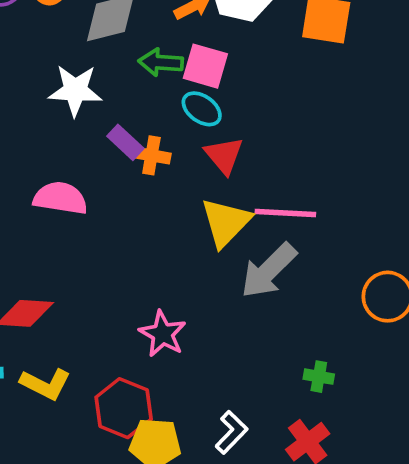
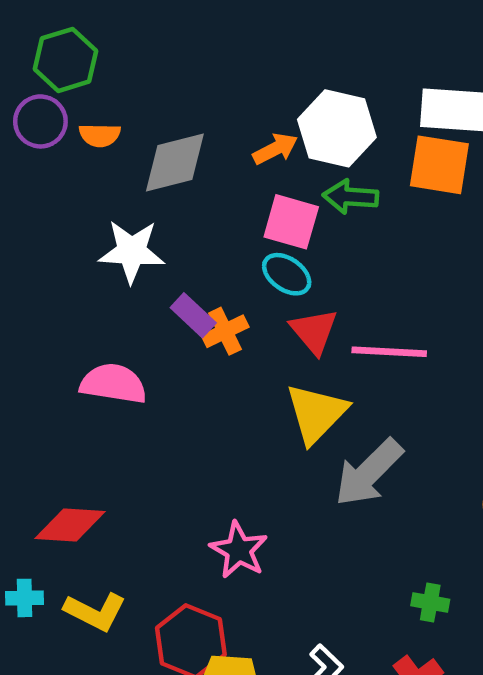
green arrow: (161, 62) -> (350, 197), moved
orange cross: (151, 155) -> (225, 331), turned -36
pink line: (285, 213) -> (389, 352), moved

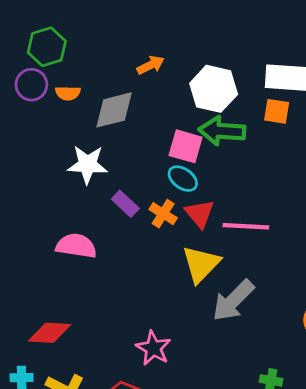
orange arrow: (275, 149) -> (151, 65), moved
orange square: (439, 165) -> (277, 111), size x0.7
green arrow: (350, 197) -> (222, 131), size x1.4
orange cross: (225, 331) -> (163, 214), moved, turned -32

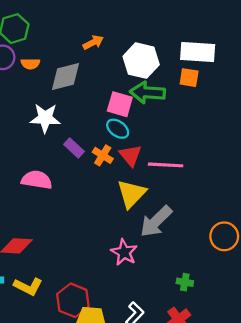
pink star: (153, 348) -> (124, 252), moved

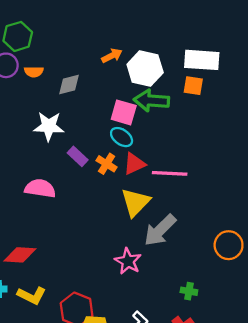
orange arrow: (93, 42) -> (112, 56), moved
gray diamond: (65, 77) -> (69, 85), size x0.7
red triangle: (130, 155) -> (134, 164), turned 45

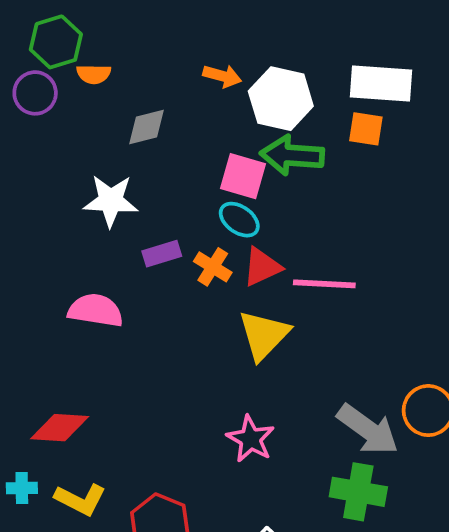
orange arrow: (112, 56) -> (222, 76), turned 42
orange semicircle: (34, 72) -> (94, 74), moved
purple rectangle: (78, 156) -> (162, 254), turned -60
gray arrow: (160, 230) -> (368, 429), moved, turned -99
green cross: (189, 291) -> (358, 492), size x1.8

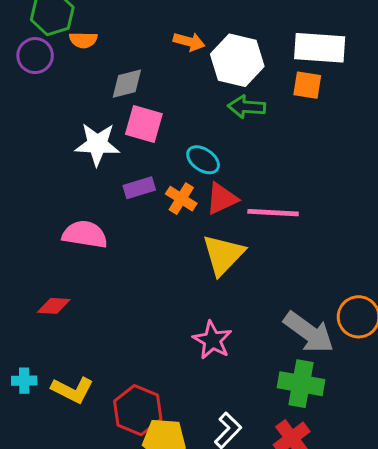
green arrow: (292, 155) -> (247, 107), size x0.7
pink square: (243, 176) -> (144, 124), moved
red diamond: (60, 428) -> (54, 306), moved, size x0.7

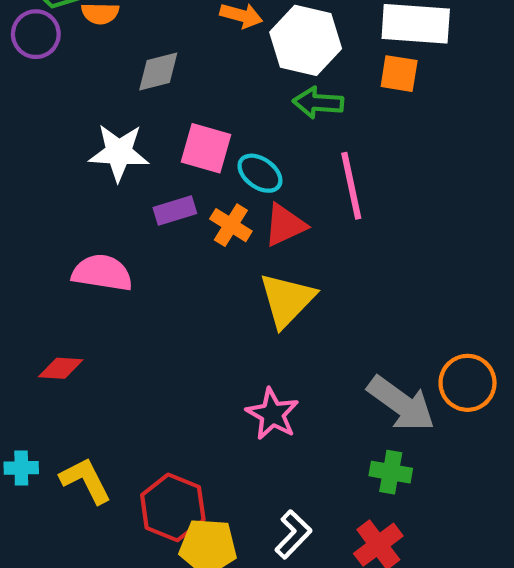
pink square: (144, 124) -> (206, 148), moved
pink line: (273, 213) -> (351, 186), moved, turned 75
green cross: (301, 384) -> (391, 472), size x0.7
yellow L-shape: (72, 390) -> (86, 480), turned -144

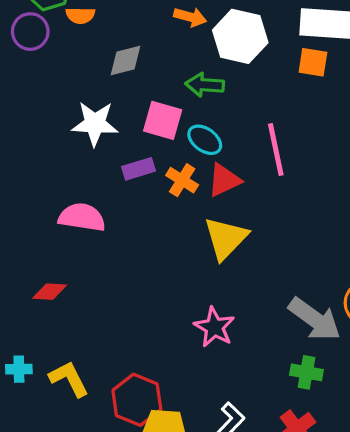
green arrow: (318, 103) -> (205, 85), moved

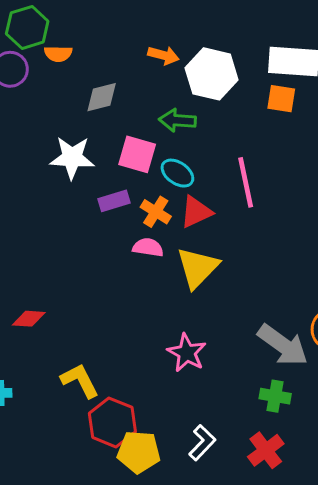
pink semicircle: (82, 217) -> (148, 247), moved, size x0.7
yellow L-shape: (69, 379) -> (80, 381), moved

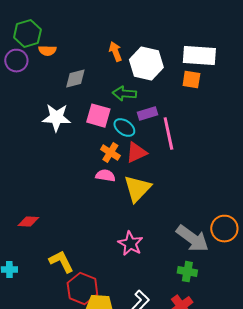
orange arrow: (164, 55) -> (115, 52), turned -126
purple rectangle: (114, 201) -> (147, 114), moved

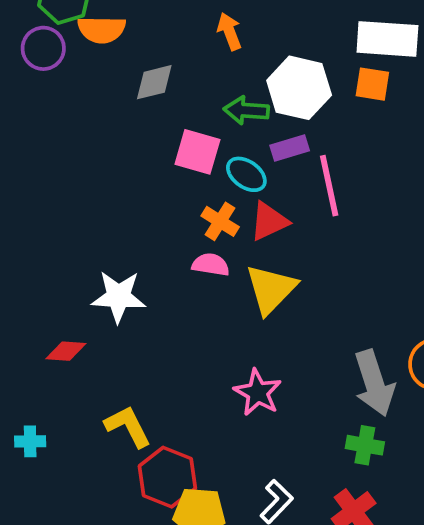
orange semicircle: (47, 51) -> (102, 30), size x1.4
white hexagon: (146, 64) -> (299, 88), moved
white star: (56, 118) -> (118, 297), moved
gray arrow: (192, 239) -> (374, 383), turned 36

